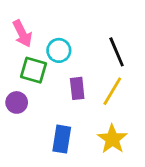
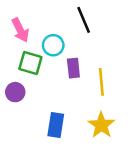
black line: (117, 52) -> (84, 20), moved
purple rectangle: (77, 88) -> (73, 68), moved
yellow line: (112, 91) -> (101, 82), turned -36

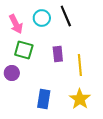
cyan circle: (53, 45) -> (42, 18), moved

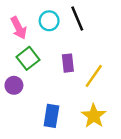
green square: (24, 50) -> (28, 58), turned 36
yellow line: (80, 65) -> (94, 76), turned 40

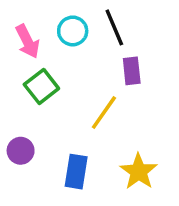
purple rectangle: (68, 63) -> (132, 71), moved
yellow line: (94, 76) -> (104, 113), moved
purple circle: (14, 85) -> (21, 151), moved

